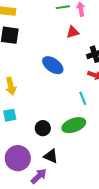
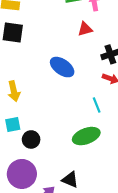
black circle: (43, 128) -> (31, 139), moved
black triangle: (51, 156) -> (70, 180), moved

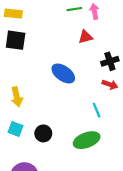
cyan square: (13, 125) -> (16, 129), turned 32
black circle: (31, 139) -> (43, 133), moved

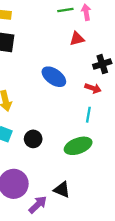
red arrow: (110, 85) -> (93, 88), moved
cyan line: (97, 110) -> (88, 115), turned 32

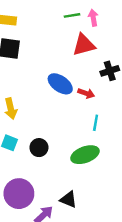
red triangle: (77, 39) -> (84, 45), size x1.5
red arrow: (93, 88) -> (86, 93), moved

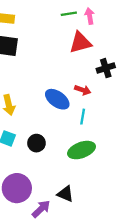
blue ellipse: (60, 84) -> (57, 99), moved
cyan line: (96, 123) -> (83, 117), moved

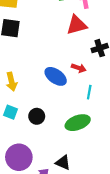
cyan line: (83, 117) -> (89, 92), moved

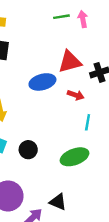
red triangle: (77, 25) -> (70, 62), moved
blue ellipse: (56, 76) -> (42, 82), moved, turned -50

